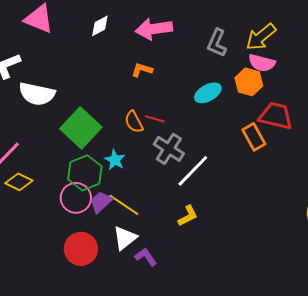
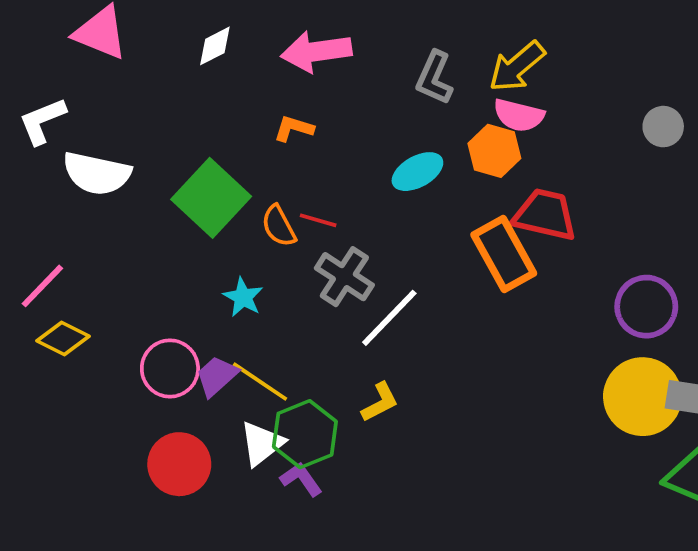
green square: (81, 128) -> (211, 198), moved
orange rectangle: (254, 137) -> (504, 254), size x1.4
green hexagon: (85, 173) -> (305, 434), moved

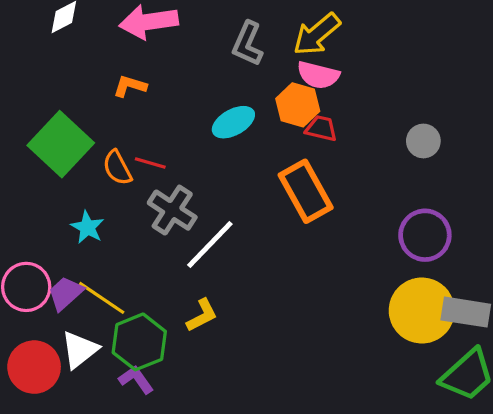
gray circle: (663, 127) -> (423, 141), moved
red trapezoid: (545, 215) -> (321, 128), moved, size x0.6
white triangle: (262, 444) -> (80, 350), moved

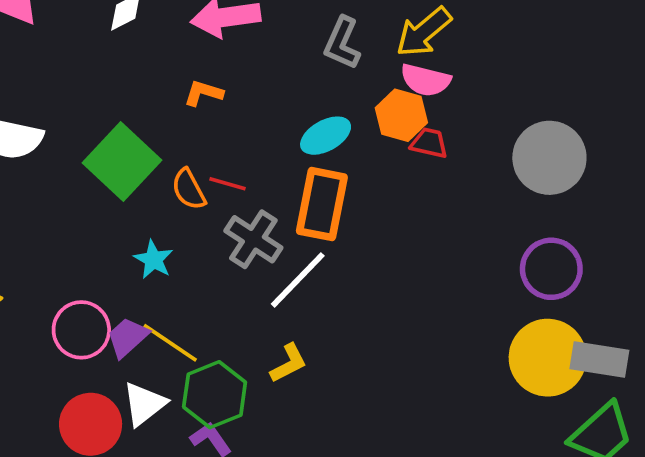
gray circle: (423, 141) -> (549, 158), size x1.8
orange rectangle: (306, 191) -> (322, 204), moved, turned 40

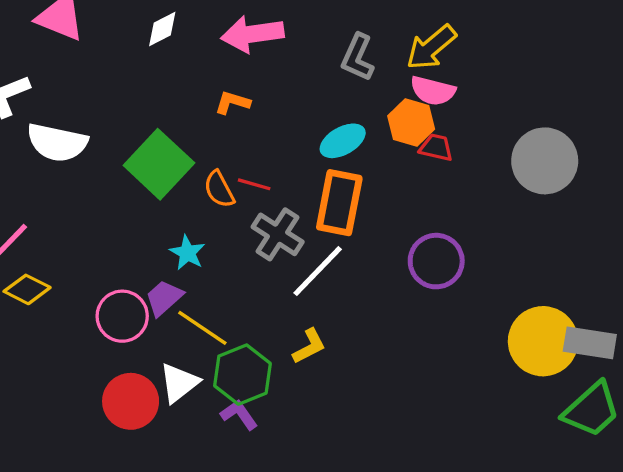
purple circle: (551, 269) -> (436, 261), moved
purple trapezoid: (128, 337) -> (164, 298), moved

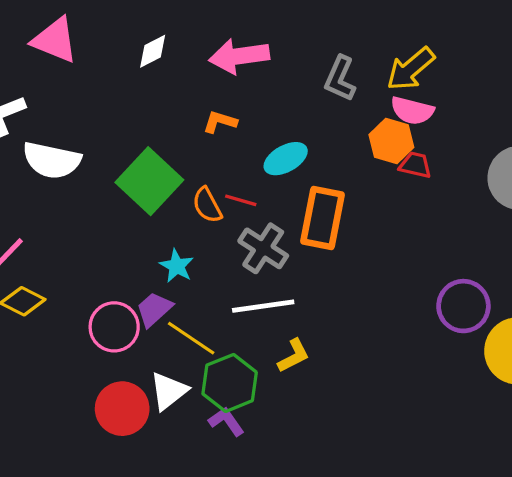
cyan ellipse: (343, 141) -> (286, 159), moved
purple circle: (436, 261) -> (463, 306), moved
white line: (318, 271) -> (263, 306), moved, turned 38

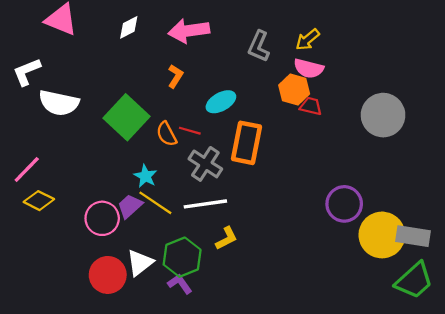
yellow arrow: (411, 69) -> (308, 40), size x0.7
orange L-shape: (220, 122) -> (175, 76), turned 105
yellow line: (191, 338) -> (155, 203), moved

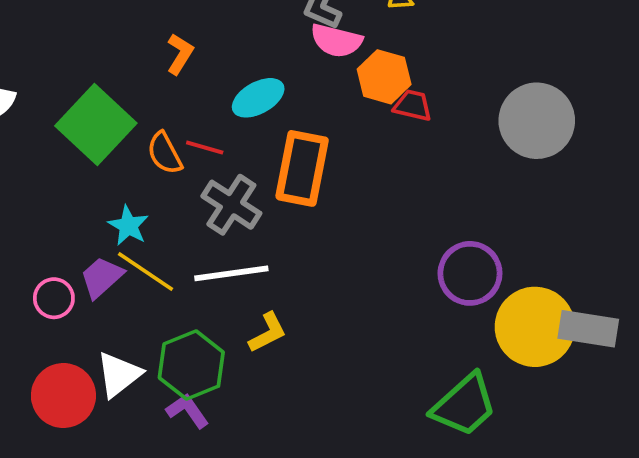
pink semicircle: (309, 68) -> (336, 41), moved
pink circle: (102, 218) -> (54, 298), size x0.7
green trapezoid: (414, 281) -> (464, 405), moved

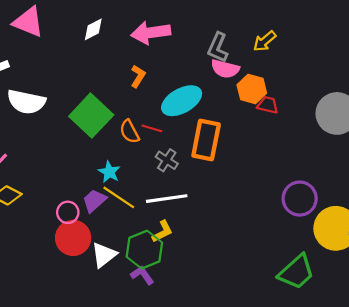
cyan ellipse: (258, 98) -> (182, 101), size x1.4
gray cross: (231, 205) -> (167, 160), size x0.7
yellow L-shape: (268, 333) -> (162, 232), moved
red circle: (63, 396) -> (73, 238), moved

